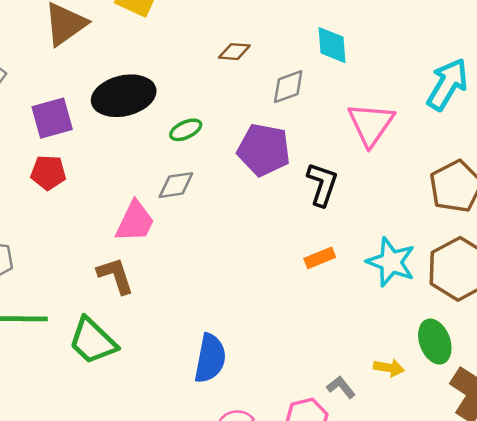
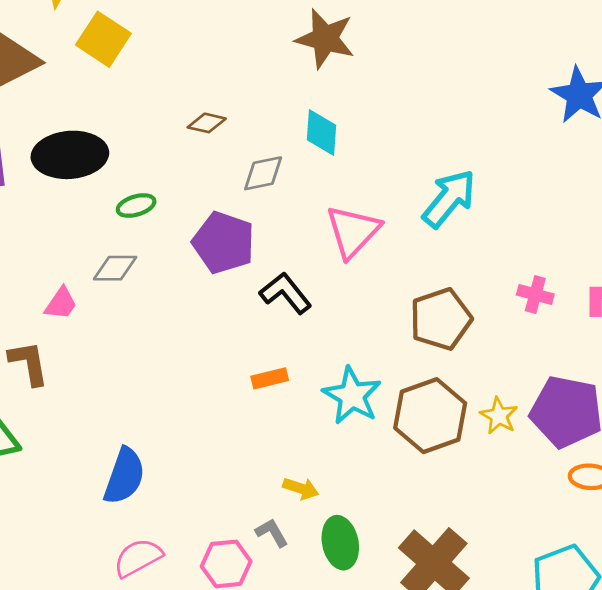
black L-shape: (322, 184) -> (286, 293), turned -66
pink trapezoid: (135, 222) -> (61, 303), size x0.7
green ellipse: (435, 342) -> (340, 543), moved
yellow arrow: (389, 368) -> (301, 488), moved

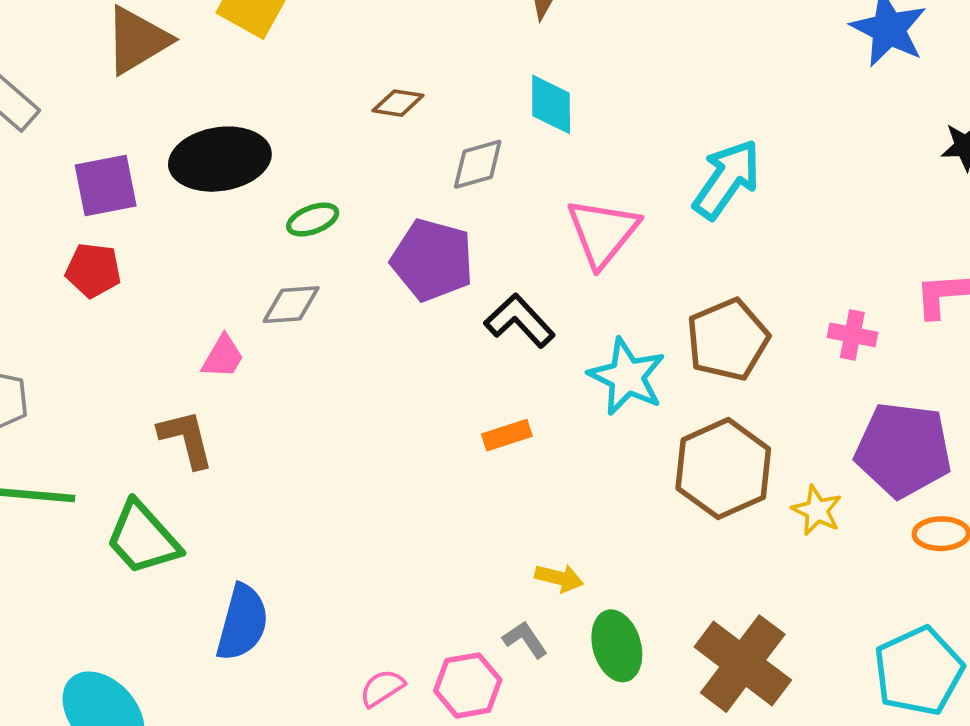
pink cross: (535, 295) -> (852, 335), moved
cyan star: (352, 396) -> (627, 377), moved
yellow star: (499, 416) -> (817, 510), moved
blue semicircle: (124, 476) -> (242, 623), moved
pink semicircle: (138, 558) -> (382, 688), moved, size x0.7

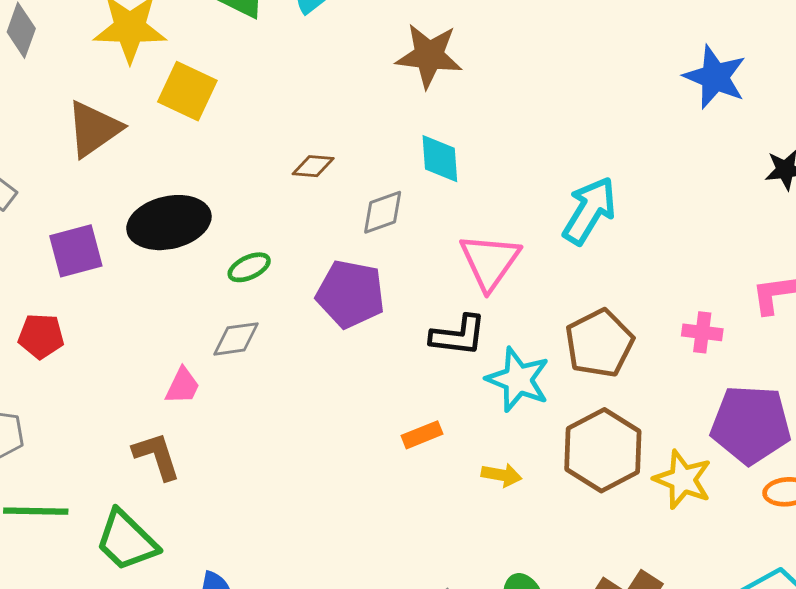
red pentagon: (93, 270) -> (41, 336), moved
black L-shape: (520, 321) -> (458, 335), moved, turned 144
yellow star: (817, 510) -> (683, 480), size x1.4
yellow arrow: (559, 578) -> (502, 475), moved

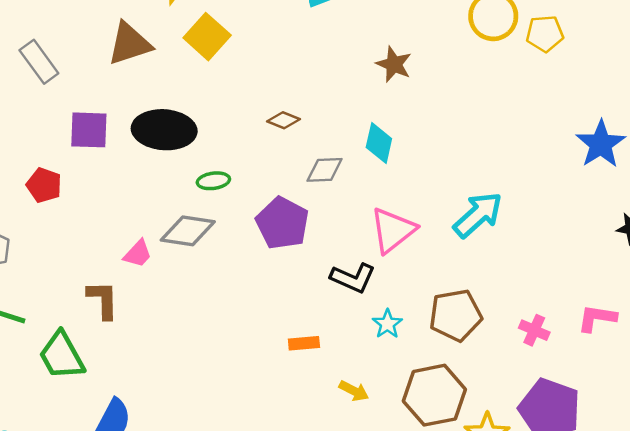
brown star: (429, 56) -> (394, 64), size x0.7
gray diamond: (236, 339) -> (188, 231), size x1.4
cyan star: (518, 380) -> (387, 324), size x0.6

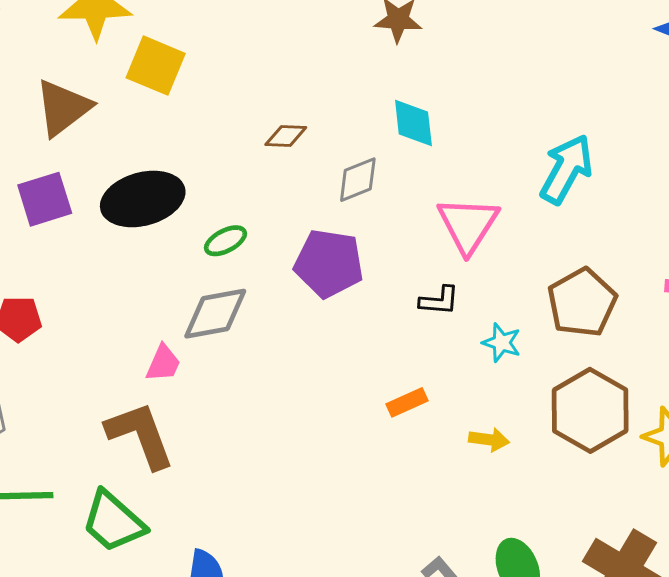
purple square: (89, 130) -> (45, 199), moved
black L-shape: (353, 278) -> (439, 301), size x0.7
brown L-shape: (103, 300) -> (140, 435), size x1.4

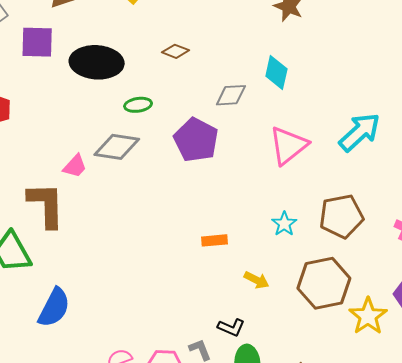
brown diamond: (286, 136) -> (176, 51), moved
black L-shape: (439, 301) -> (231, 327), moved

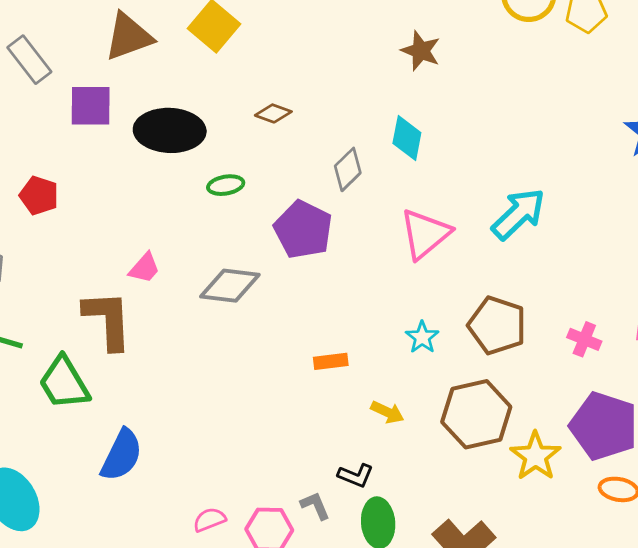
gray diamond: (231, 95) -> (348, 169), turned -40
gray diamond: (117, 147) -> (230, 286), moved
brown pentagon: (341, 216) -> (497, 325), turned 30

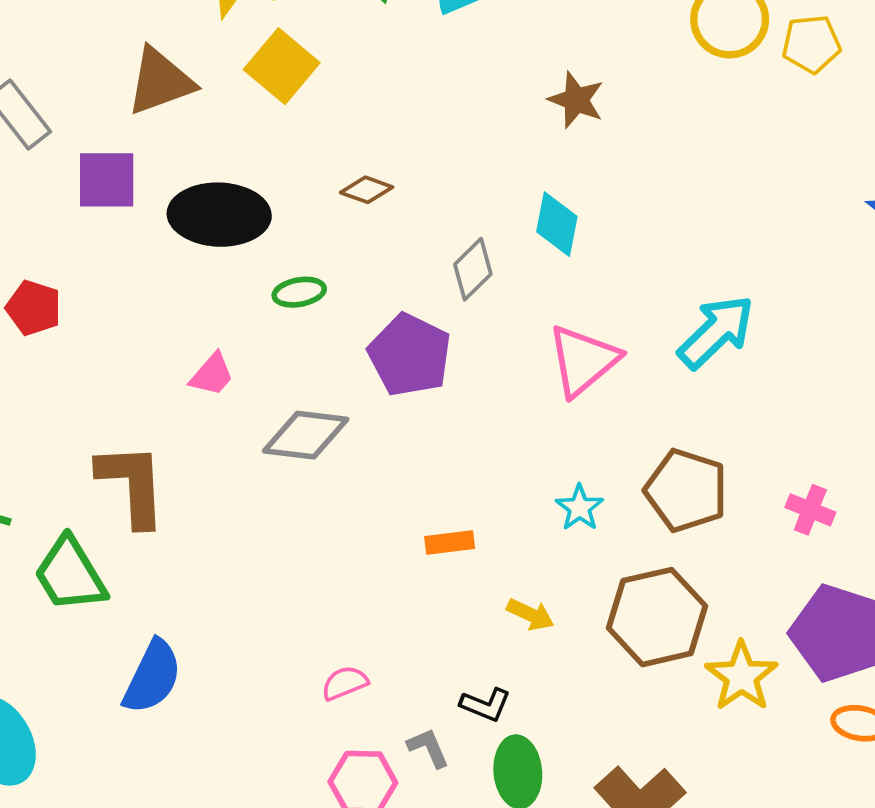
pink trapezoid: (144, 268) -> (212, 375), moved
pink semicircle: (209, 520) -> (345, 683), moved

